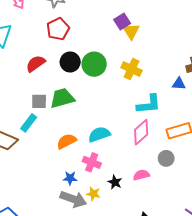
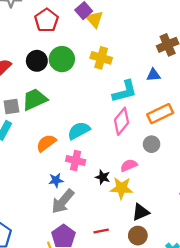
red pentagon: (58, 29) -> (46, 20), moved
blue triangle: (179, 84) -> (153, 75), moved
yellow star: (93, 194) -> (121, 188), moved, size x1.5
gray arrow: (73, 199) -> (63, 201), turned 120

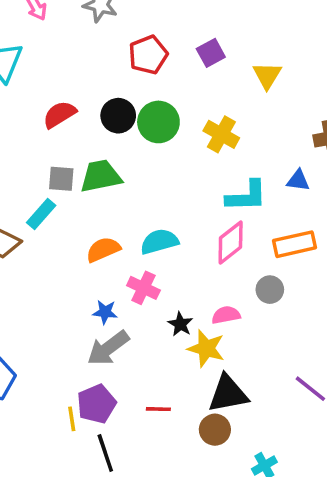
yellow triangle: (95, 19) -> (267, 75), moved
black triangle: (141, 212) -> (228, 394), size x1.4

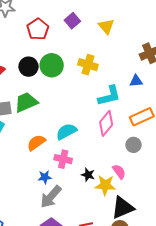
pink semicircle: (226, 315) -> (119, 172), moved, turned 77

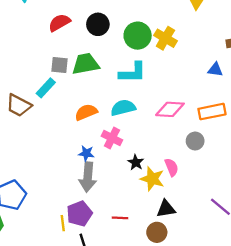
green circle: (52, 65) -> (138, 36), moved
cyan L-shape: (109, 96) -> (133, 73), moved
pink diamond: (106, 123) -> (170, 109), turned 40
gray arrow: (51, 197) -> (88, 177), turned -50
black triangle: (123, 208) -> (166, 209), size x0.7

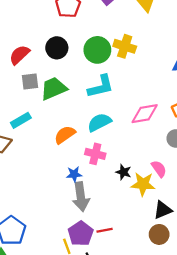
gray square: (59, 65) -> (30, 81), moved
cyan rectangle: (46, 88) -> (21, 120), turned 30
red line: (120, 218) -> (105, 230), moved

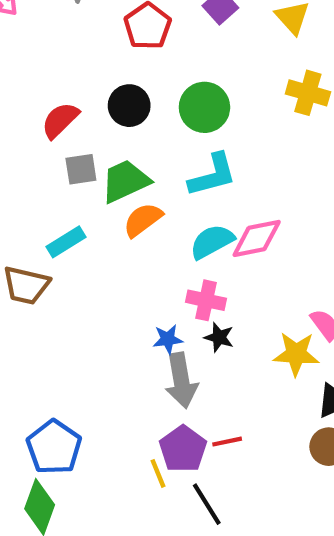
yellow cross: (125, 46) -> (308, 93), moved
pink diamond: (145, 114) -> (257, 238), moved
orange semicircle: (65, 135) -> (143, 220), moved
black star: (123, 172) -> (219, 337), moved

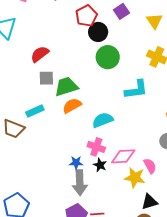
black circle: (129, 106) -> (98, 32), moved
cyan L-shape: (213, 175) -> (136, 90), moved
pink diamond: (257, 238) -> (123, 156), moved

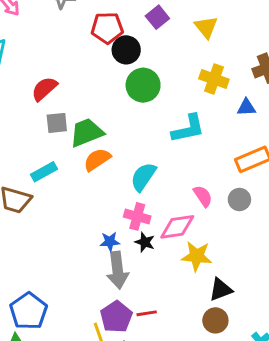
red pentagon: (86, 16) -> (107, 28), turned 30
cyan semicircle: (103, 120) -> (143, 177), turned -30
pink semicircle: (150, 166) -> (203, 196), moved

